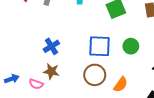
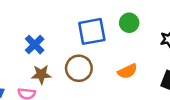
brown circle: (95, 75) -> (79, 68), moved
orange semicircle: (121, 85) -> (127, 71), turned 42

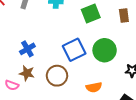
green circle: (129, 23) -> (105, 50), size x1.5
blue square: (92, 31) -> (74, 50), turned -30

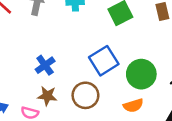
green circle: (105, 50) -> (141, 74), moved

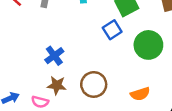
blue square: (104, 61) -> (112, 30), moved, size x0.7
green circle: (141, 74) -> (148, 45), moved

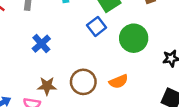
blue cross: (54, 56) -> (41, 44), moved
orange semicircle: (140, 94) -> (119, 81), moved

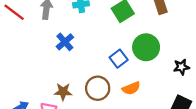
blue square: (97, 26) -> (119, 59), moved
blue cross: (41, 44) -> (65, 42), moved

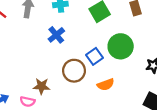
blue cross: (65, 42) -> (56, 35), moved
brown circle: (98, 88) -> (74, 71), moved

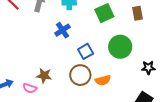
blue square: (95, 56) -> (86, 51), moved
brown circle: (74, 71) -> (80, 75), moved

